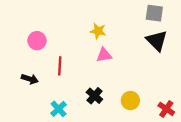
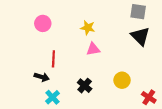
pink circle: (37, 41) -> (43, 23), moved
black arrow: (30, 79) -> (42, 77), moved
yellow circle: (130, 101) -> (122, 80), moved

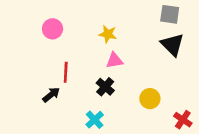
black arrow: (42, 77) -> (51, 95), turned -56
black cross: (85, 86) -> (105, 87), moved
cyan cross: (52, 97) -> (95, 120), moved

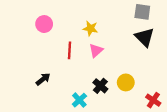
pink triangle: (114, 60) -> (96, 50), turned -32
red line: (66, 72) -> (69, 50), moved
black cross: (105, 87) -> (100, 86), moved

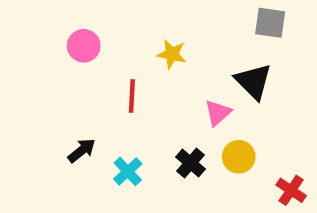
black triangle: (144, 37) -> (253, 81), moved
pink triangle: (96, 50) -> (218, 113), moved
cyan cross: (79, 100) -> (128, 171), moved

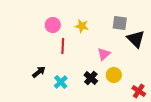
gray square: (270, 23) -> (120, 23), moved
pink circle: (84, 46) -> (53, 25), moved
black triangle: (253, 81) -> (136, 39), moved

